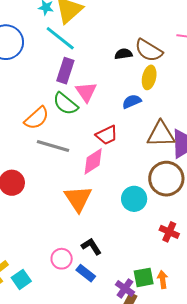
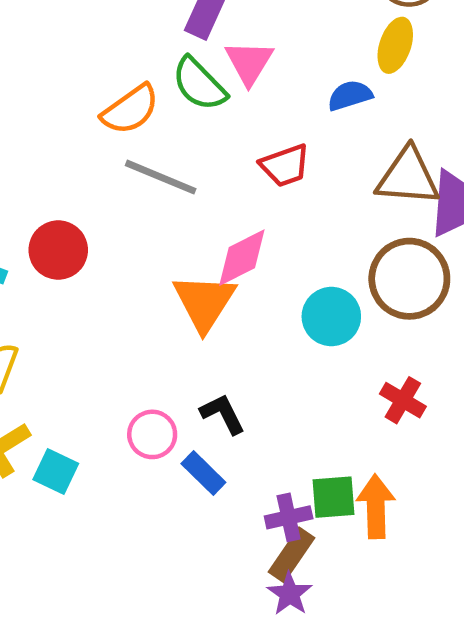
pink diamond: (93, 161) -> (242, 258), moved
cyan square: (21, 279) -> (56, 471), turned -36
orange arrow: (163, 280) -> (376, 507), size x1.5
purple cross: (125, 288) -> (289, 517), turned 36

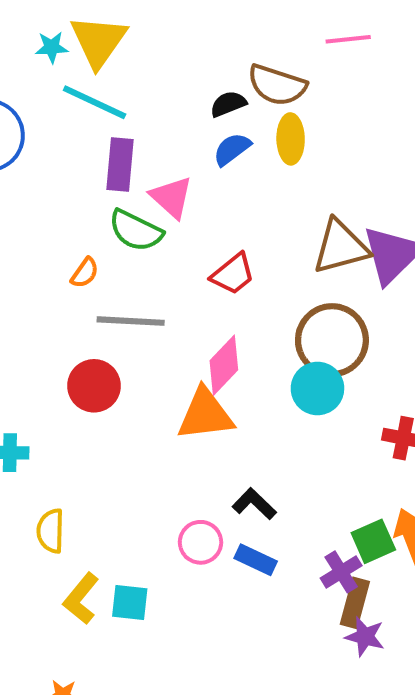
blue semicircle: (350, 95) -> (232, 149), moved
orange semicircle: (130, 110) -> (85, 273), size x0.6
red circle: (58, 250) -> (94, 386), moved
brown circle: (409, 279) -> (332, 340), moved
orange triangle: (204, 302) -> (205, 414), turned -50

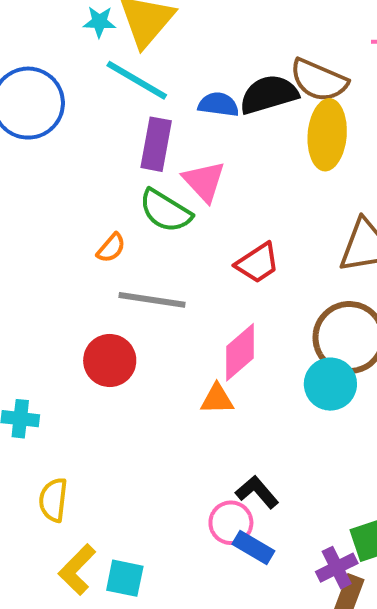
black semicircle: (228, 104) -> (269, 94), size x1.6
yellow ellipse: (291, 139) -> (327, 135), size x1.4
blue semicircle: (232, 149) -> (218, 104), moved, turned 39
orange triangle: (205, 414) -> (217, 399), size x0.6
pink circle: (201, 542) -> (231, 523), moved

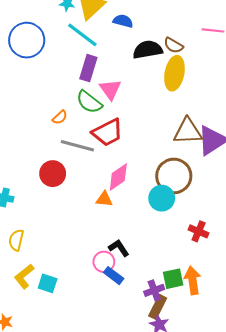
brown semicircle: (319, 80) -> (173, 45), size x0.7
blue semicircle: (218, 104) -> (123, 21), moved
red trapezoid: (257, 263) -> (108, 132), moved, size x1.4

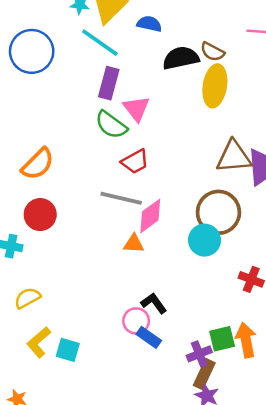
orange semicircle: (60, 117) -> (38, 164), moved, size x1.8
red trapezoid: (108, 132) -> (135, 162), size x0.7
gray line: (77, 146) -> (121, 198), moved
red circle: (53, 174) -> (40, 215), moved
yellow semicircle: (16, 240) -> (27, 298), turned 50

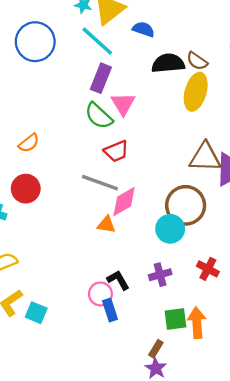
orange semicircle: (38, 164) -> (29, 143), size x0.7
blue rectangle: (149, 337) -> (110, 310), turned 30
purple cross: (199, 354) -> (160, 275), moved
brown rectangle: (204, 374) -> (156, 349), size x0.7

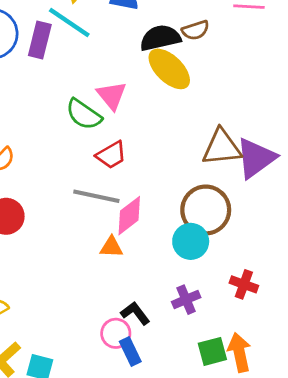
brown semicircle: (197, 61) -> (195, 30), turned -45
purple rectangle: (101, 78) -> (40, 40), moved
yellow ellipse: (196, 92) -> (169, 69), moved, turned -54

